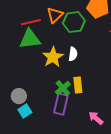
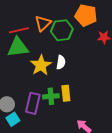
green cross: (63, 88) -> (51, 96), turned 35
purple rectangle: (61, 104) -> (33, 103), moved

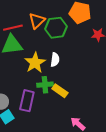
yellow rectangle: (66, 93) -> (60, 91), turned -49
green cross: (51, 96) -> (45, 85), moved

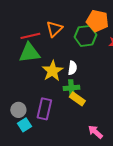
green hexagon: (56, 28) -> (85, 36), moved
green cross: (45, 85) -> (71, 88), moved

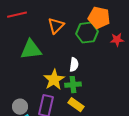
red line: (30, 36) -> (17, 15), moved
yellow star: (52, 71) -> (54, 80), moved
yellow rectangle: (77, 99) -> (76, 105), moved

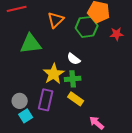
white semicircle: (74, 65) -> (74, 59), turned 120

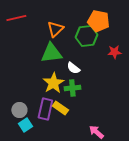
red star: (117, 34) -> (114, 52), moved
green triangle: (31, 44) -> (51, 53), moved
yellow rectangle: (76, 99) -> (60, 108), moved

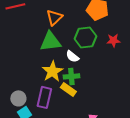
green hexagon: (86, 36) -> (85, 37), moved
yellow rectangle: (60, 108) -> (68, 89), moved

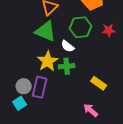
green triangle: (50, 41) -> (46, 31), turned 30
yellow rectangle: (68, 89) -> (99, 83), moved
gray circle: (18, 98) -> (24, 86), moved

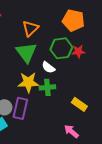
red star: (109, 30) -> (78, 51), moved
green triangle: (46, 31) -> (26, 52), turned 30
yellow star: (48, 61) -> (28, 82), turned 30

